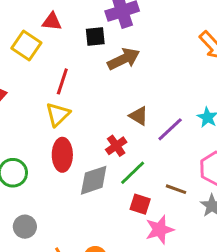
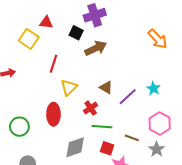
black square: (95, 37) -> (76, 33), turned 32
yellow triangle: (58, 114) -> (69, 87), moved
green line: (133, 173) -> (102, 127), turned 48
gray diamond: (94, 180) -> (75, 147), moved

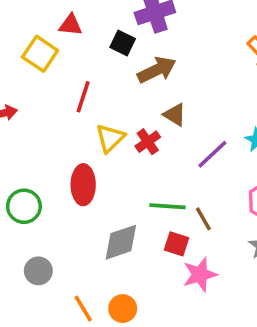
brown triangle: (106, 87) -> (175, 115), moved
red cross: (91, 108) -> (148, 142), moved
brown line: (132, 138) -> (203, 219), moved, turned 40

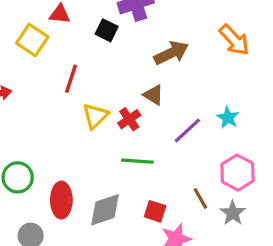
brown arrow: (157, 70) -> (171, 53), moved
red ellipse: (83, 185) -> (61, 200), moved
green line: (168, 206) -> (137, 161), moved
brown line: (203, 219) -> (200, 198), moved

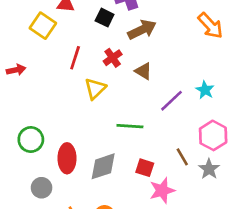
brown arrow: (171, 53) -> (142, 30), moved
red cross: (129, 119) -> (113, 58), moved

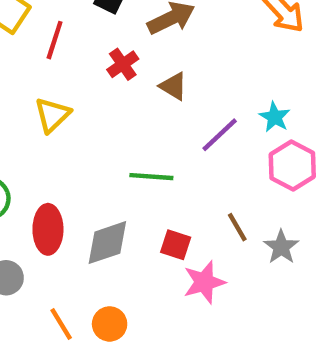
red line: (75, 58) -> (55, 40), moved
yellow triangle: (95, 89) -> (52, 115), moved
pink hexagon: (213, 135) -> (292, 166), moved

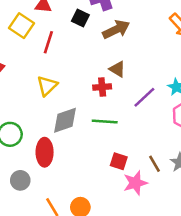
red cross: (123, 64) -> (102, 87), moved, turned 30
brown line: (237, 227) -> (155, 164), moved
gray diamond: (107, 243) -> (65, 120), moved

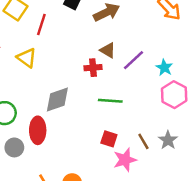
yellow triangle: (47, 86) -> (27, 58), moved, turned -40
purple line: (144, 97) -> (134, 60), moved
green line: (105, 122) -> (110, 101), moved
gray circle: (20, 180) -> (14, 147), moved

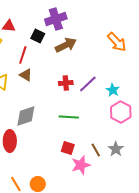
red line: (41, 25) -> (23, 55), moved
brown triangle: (108, 50) -> (26, 75), moved
red cross: (93, 68) -> (66, 83), moved

